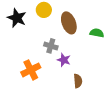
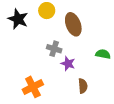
green semicircle: (97, 33) -> (103, 54), moved
orange cross: (31, 70) -> (33, 87), moved

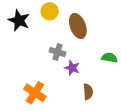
orange cross: (33, 87) -> (35, 93), turned -30

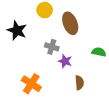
black star: (19, 20) -> (17, 30), moved

